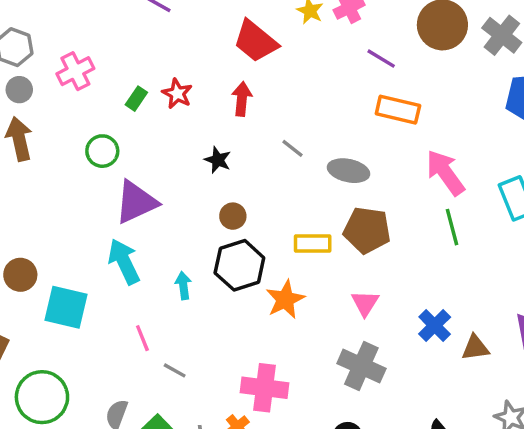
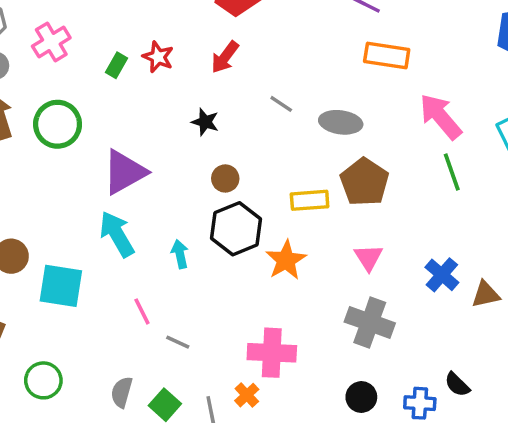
red arrow: (242, 99) -> (225, 57), turned -144
green circle: (102, 151) -> (58, 124), moved, size x1.4
brown pentagon: (367, 230) -> (365, 182), turned 30
green circle: (42, 397) -> (43, 380), size x0.7

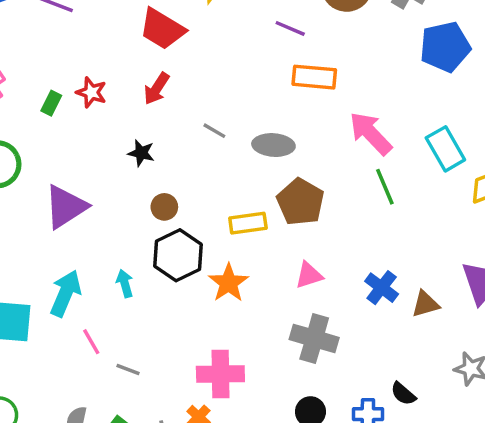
cyan arrow: (117, 234) -> (66, 293), moved, turned 57
pink triangle: (368, 257) -> (309, 275), turned 48

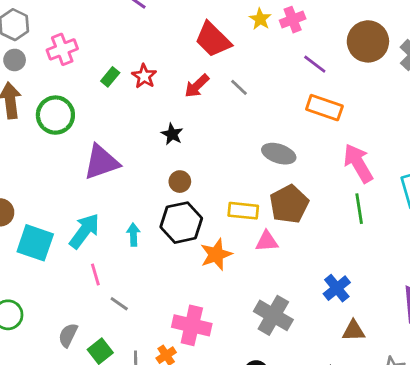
gray line: (214, 131) -> (239, 87), moved
pink triangle: (309, 275) -> (267, 241), moved
brown triangle: (425, 304) -> (354, 331), moved

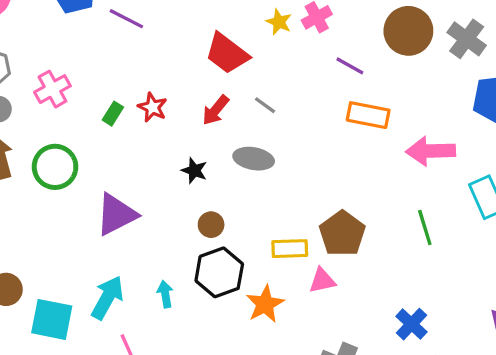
gray ellipse: (279, 154) -> (254, 159), moved
pink arrow: (358, 163) -> (431, 151), moved, turned -54

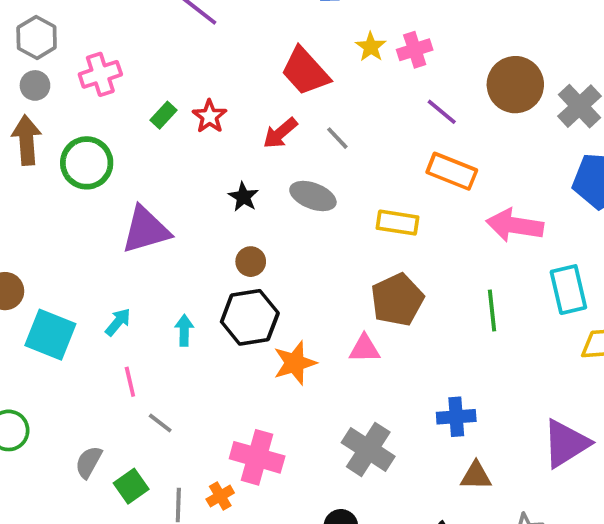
yellow rectangle: (290, 249) -> (398, 223), moved
cyan arrow: (107, 298) -> (118, 322), size x0.6
blue cross: (411, 324) -> (456, 417), turned 32

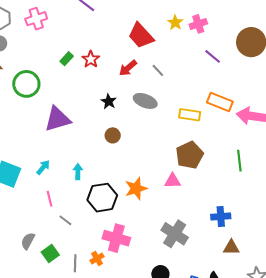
pink cross: (100, 74) -> (36, 19), moved
orange rectangle: (452, 171) -> (220, 102), moved
black hexagon: (250, 317) -> (102, 198), moved

